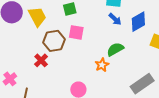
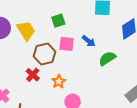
blue arrow: (115, 19) -> (89, 41), moved
orange star: (102, 65) -> (59, 81), moved

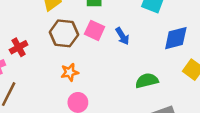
green semicircle: (107, 58) -> (147, 81), moved
red cross: (33, 75) -> (19, 47), moved

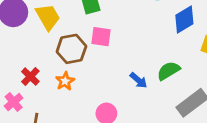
blue arrow: (122, 36) -> (138, 80), moved
orange star: (70, 72) -> (65, 81), moved

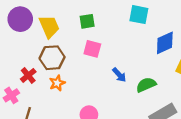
brown hexagon: (71, 49) -> (52, 58), moved
blue arrow: (138, 80) -> (119, 75), moved

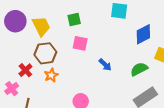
green semicircle: (146, 85) -> (139, 69), moved

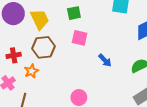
red cross: (25, 70) -> (14, 55), moved, turned 32
orange star: (51, 75) -> (31, 71), moved

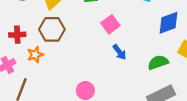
pink square: (80, 38) -> (110, 24), moved, turned 35

